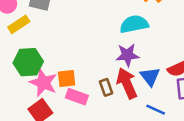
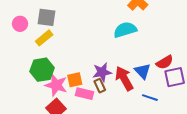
yellow rectangle: (19, 24) -> (44, 38), moved
purple star: (127, 55) -> (102, 72), moved
brown rectangle: (106, 87) -> (100, 86), moved

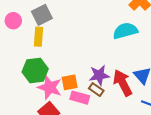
gray square: (47, 17) -> (42, 15), turned -36
yellow rectangle: (44, 38) -> (38, 37), turned -48
brown rectangle: (100, 86) -> (96, 90), turned -32

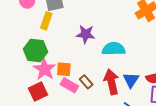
cyan semicircle: (125, 31) -> (114, 49), moved
purple star: (99, 75) -> (86, 34), moved

